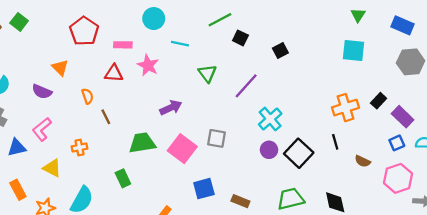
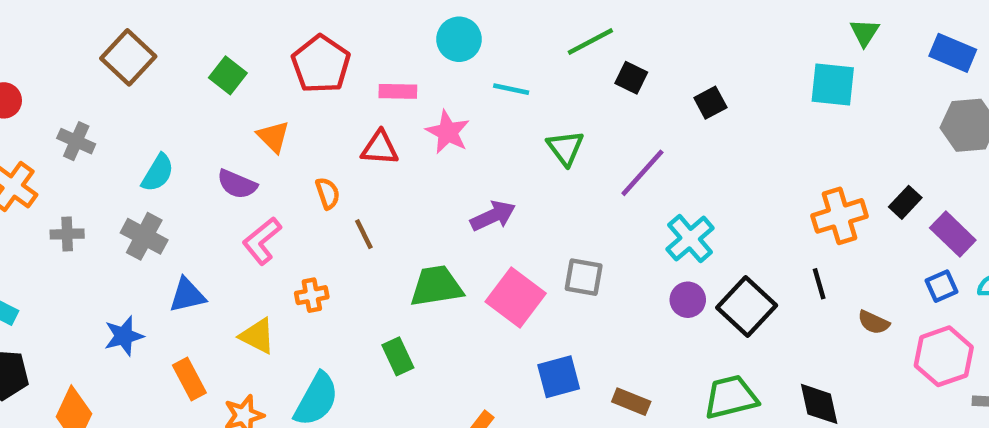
green square: (19, 22) -> (228, 75), moved
cyan square: (353, 50) -> (833, 85), moved
pink L-shape: (42, 129) -> (262, 241), moved

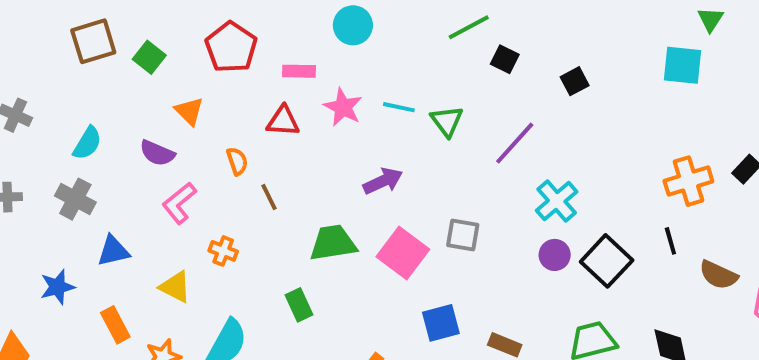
brown square: (128, 57) -> (93, 41), moved, turned 30
cyan line: (511, 89) -> (399, 107), moved
orange cross: (312, 295) -> (223, 251), turned 32
brown semicircle: (874, 322) -> (718, 275), size x1.4

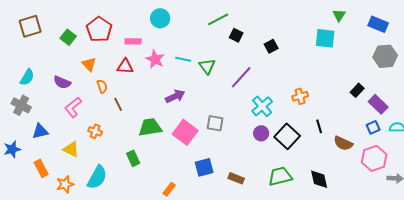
green square: (149, 57) -> (68, 37), moved
orange triangle: (189, 111) -> (89, 64), moved
orange cross: (688, 181) -> (300, 96), moved, size x0.7

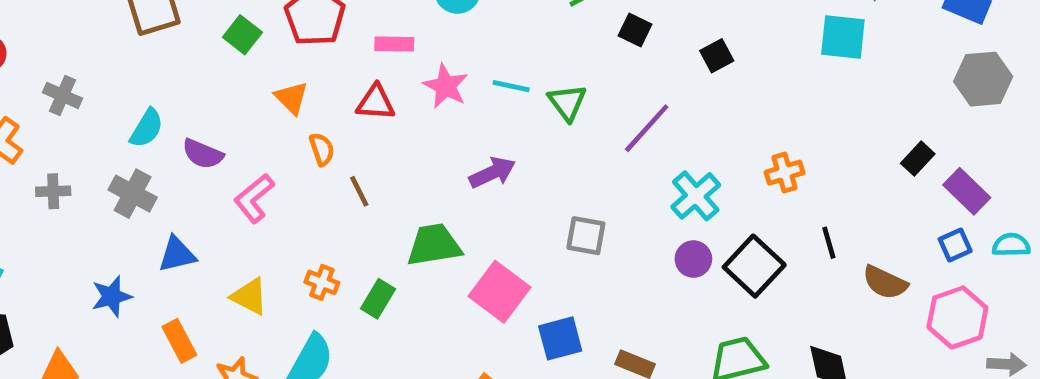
purple semicircle: (62, 82) -> (203, 154), moved
orange cross: (95, 131) -> (322, 282), moved
pink square: (185, 132) -> (499, 292), moved
green rectangle: (133, 158) -> (378, 299), moved, turned 56

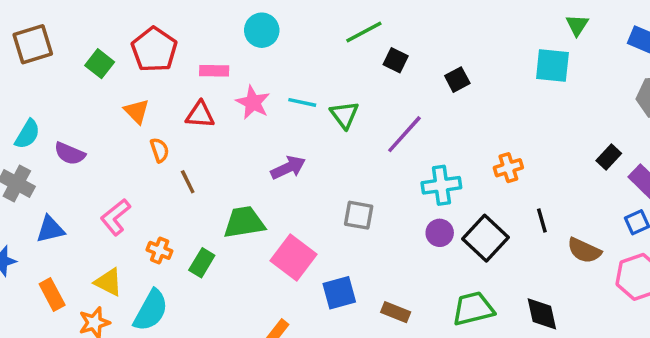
cyan cross: (696, 196) -> (441, 185), turned 33
pink L-shape: (254, 198) -> (116, 217), moved
yellow triangle: (249, 296) -> (108, 282), moved

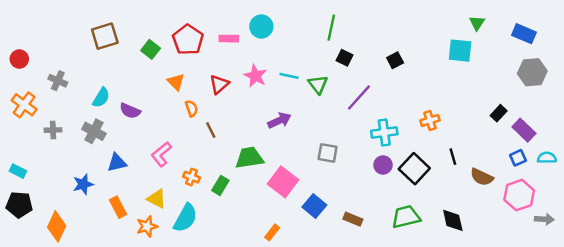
green line: (364, 32) -> (331, 28), turned -50
black square: (396, 60) -> (344, 58), moved
pink rectangle: (214, 71) -> (229, 39), moved
red triangle: (200, 115) -> (219, 84), turned -45
blue square: (339, 293) -> (314, 206), turned -35

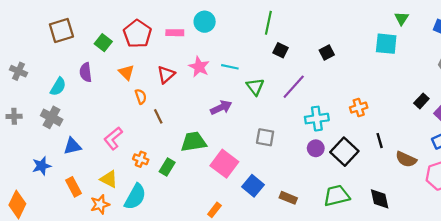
green triangle: (318, 84) -> (255, 87), moved
purple semicircle: (130, 111) -> (86, 72), moved, turned 60

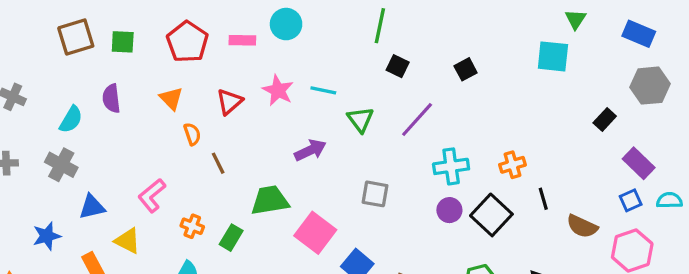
green square: (103, 43) -> (123, 42), moved, turned -35
black rectangle: (421, 101) -> (605, 119), moved
orange cross: (359, 108) -> (513, 165), moved
yellow triangle: (109, 179) -> (128, 241), moved

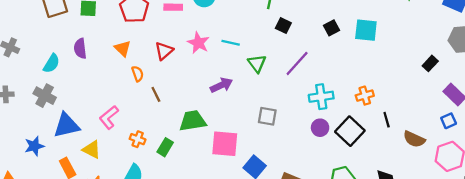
cyan square: (553, 56) -> (366, 30), moved
blue triangle: (92, 207) -> (66, 125), size x1.4
pink square: (315, 233) -> (225, 144), turned -32

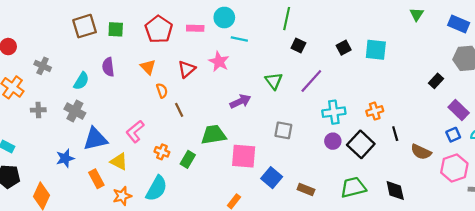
cyan line: (231, 43) -> (239, 39), moved

